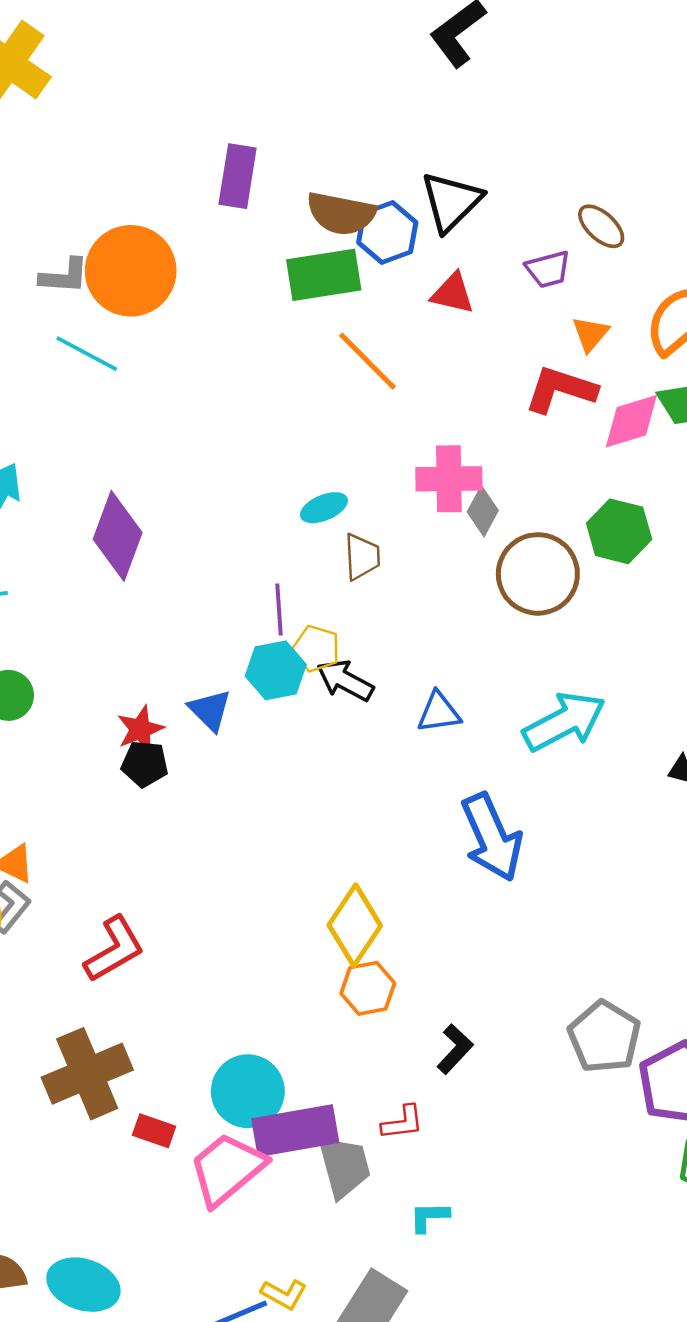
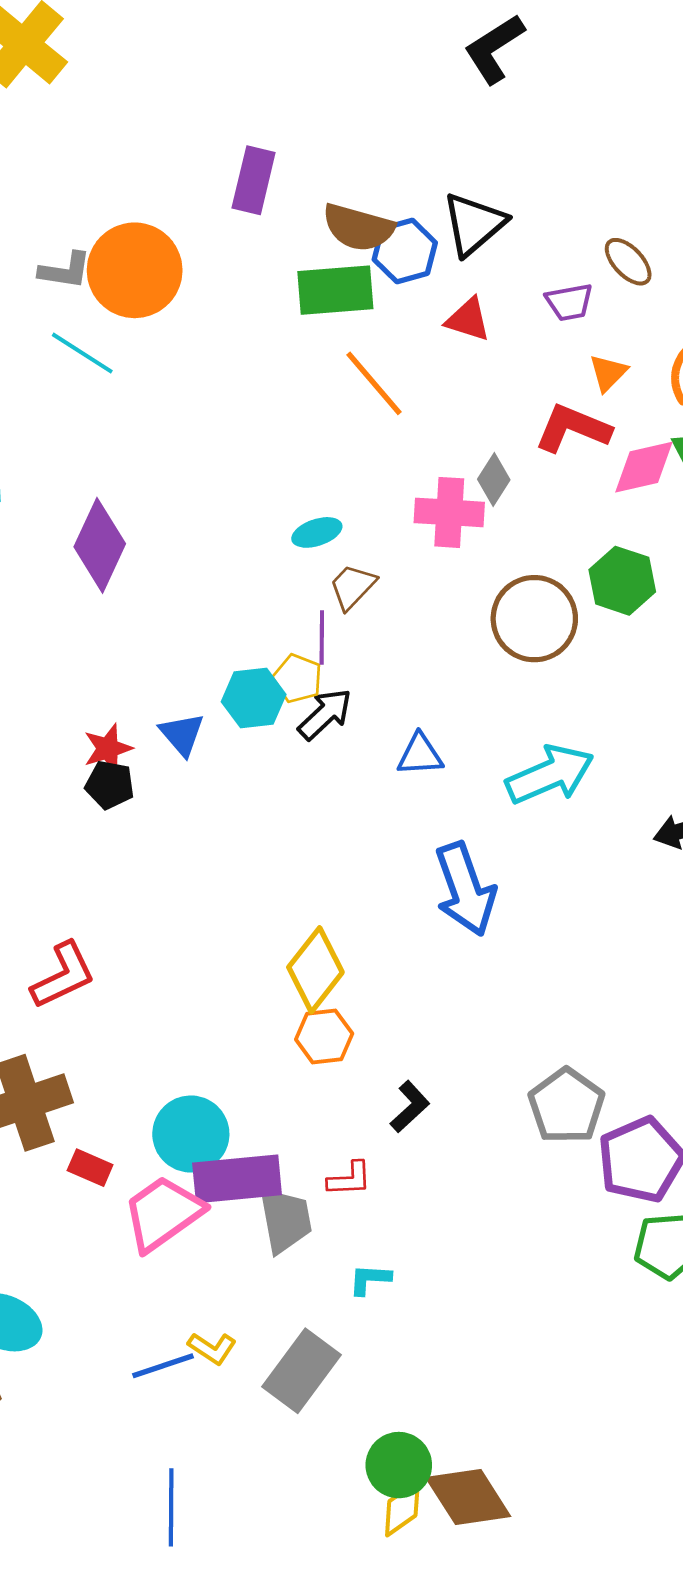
gray diamond: (483, 511) -> (494, 479), moved
brown trapezoid: (362, 557) -> (353, 587), turned -138
purple line: (279, 610) -> (322, 637), moved
black arrow: (345, 681) -> (325, 714), turned 104

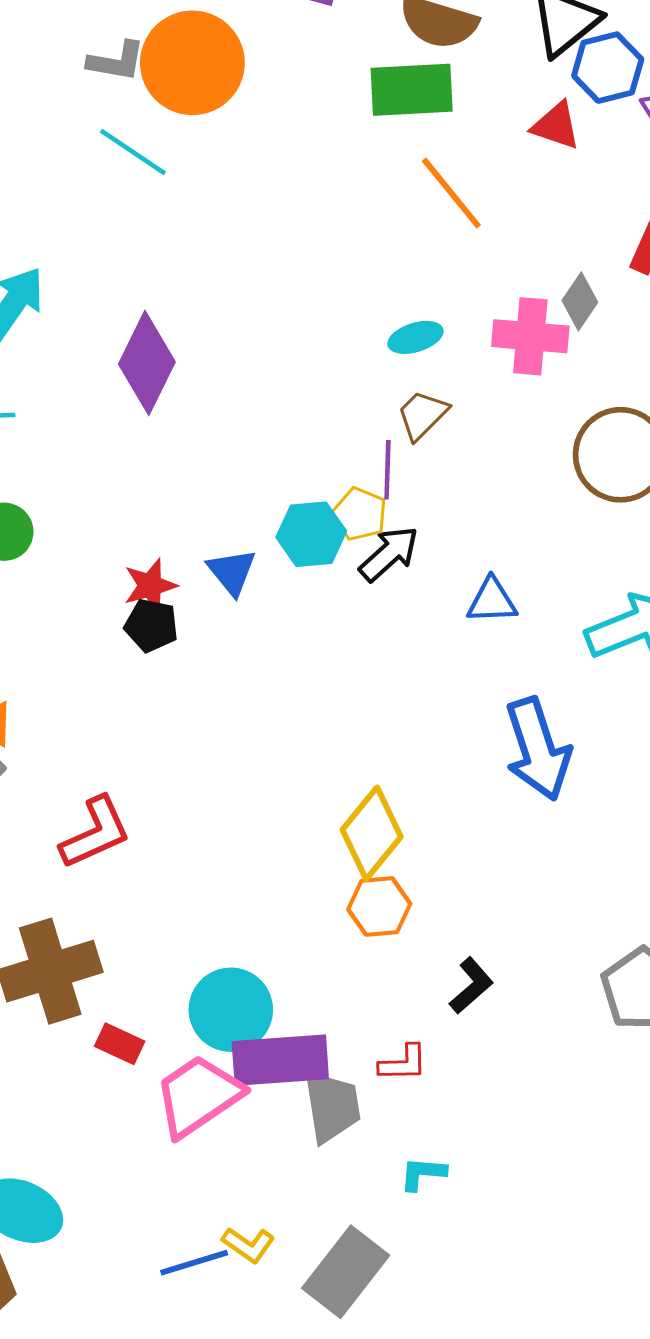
blue hexagon: (405, 251) -> (608, 68), moved
cyan ellipse: (317, 532) -> (415, 337), moved

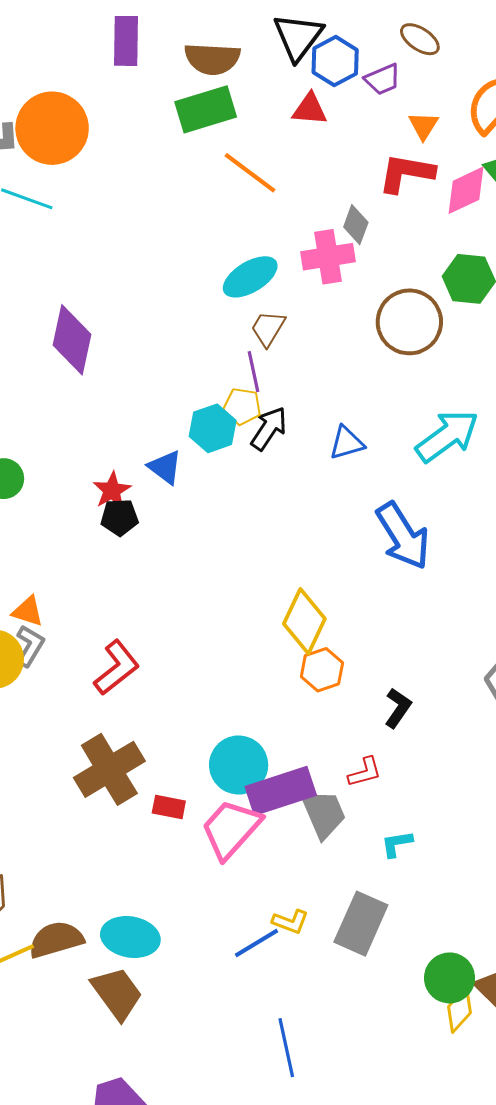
cyan ellipse: (415, 337) -> (250, 277), size x1.5

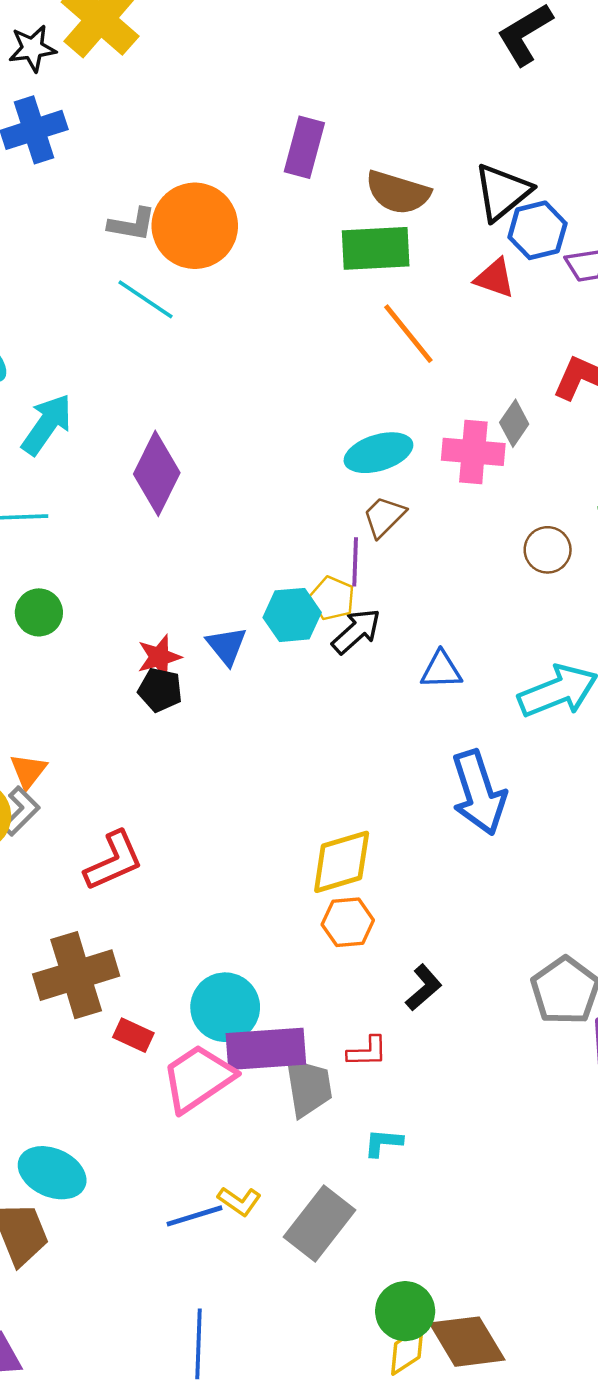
brown circle: (409, 322) -> (548, 550), size x0.6
orange triangle: (28, 611) -> (28, 771), turned 36
yellow diamond: (304, 621) -> (342, 862), turned 34

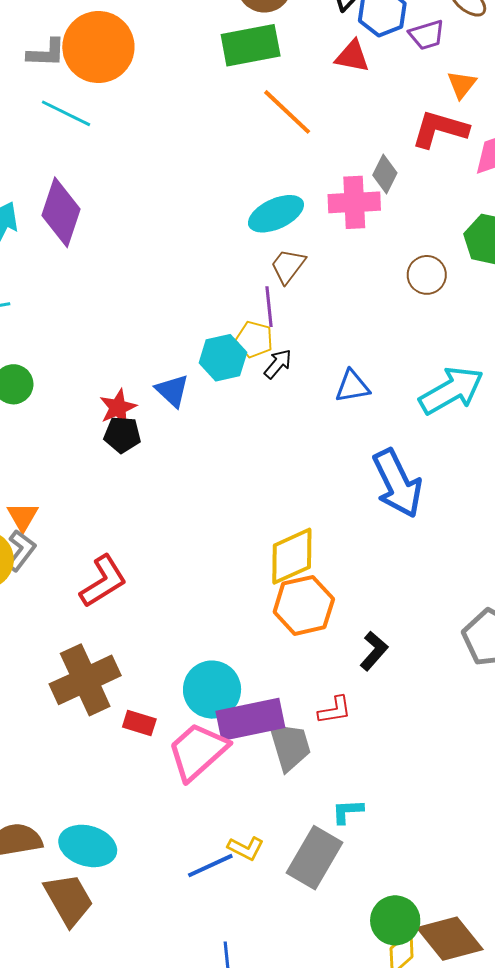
purple diamond: (157, 473) -> (61, 212), moved
black arrow: (356, 631) -> (278, 364), size x0.7
orange hexagon: (348, 922) -> (304, 605), size x1.4
cyan L-shape: (383, 1143) -> (347, 811), moved

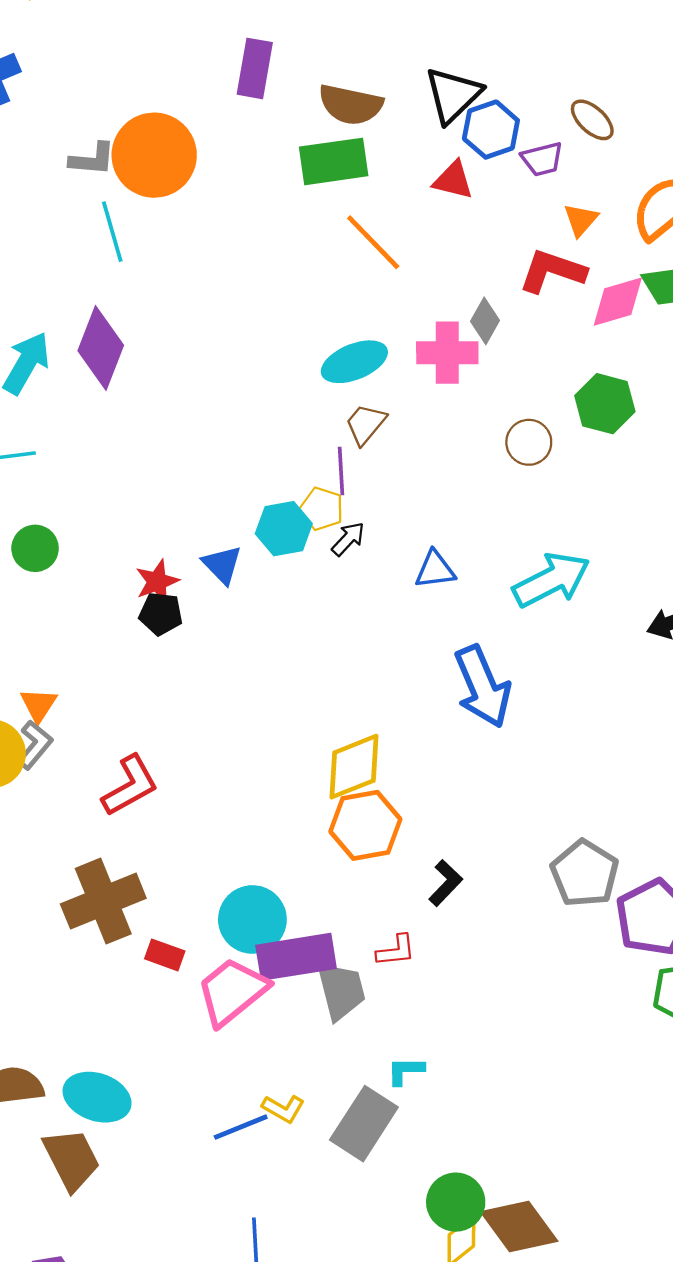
cyan line: (66, 113) -> (112, 232), turned 45

